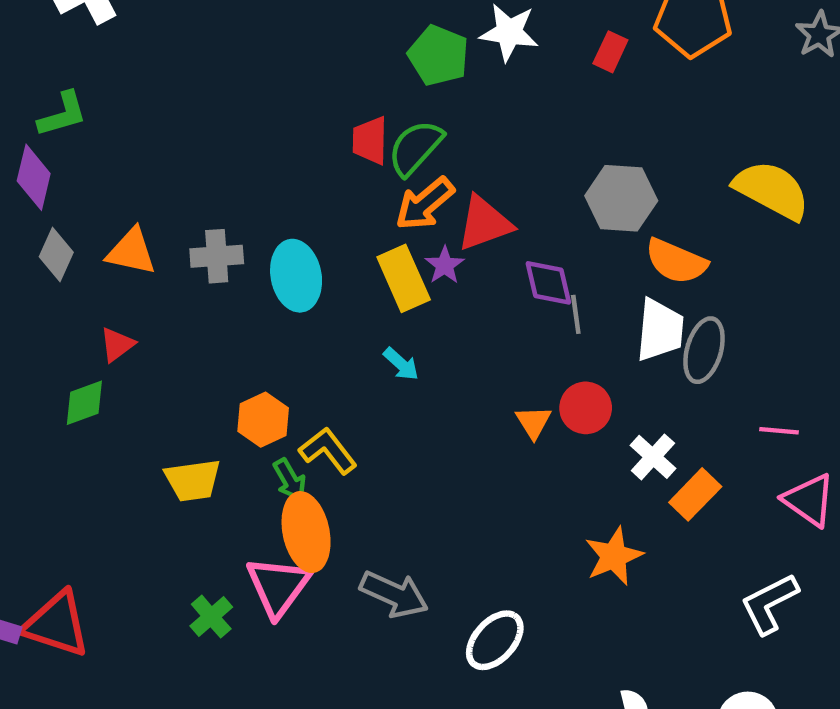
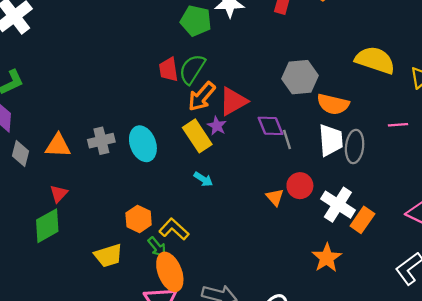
green diamond: (84, 403) -> (47, 226), size x1.4
pink line: (779, 431) -> (398, 125), moved
white cross: (653, 457) -> (338, 205), size x1.4

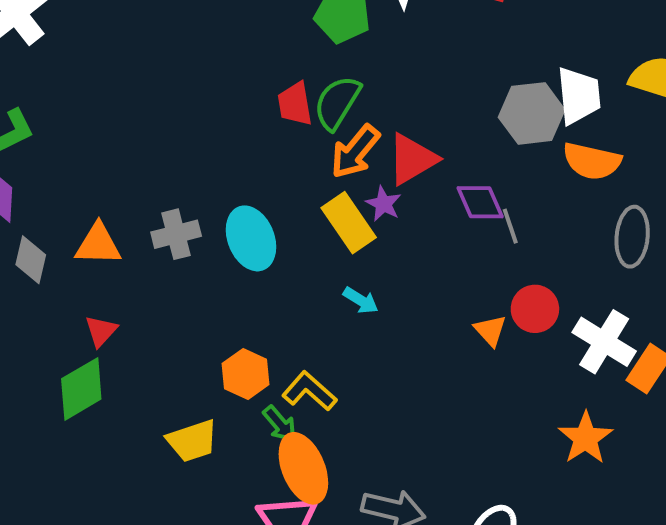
white trapezoid: (331, 140) -> (579, 96), moved

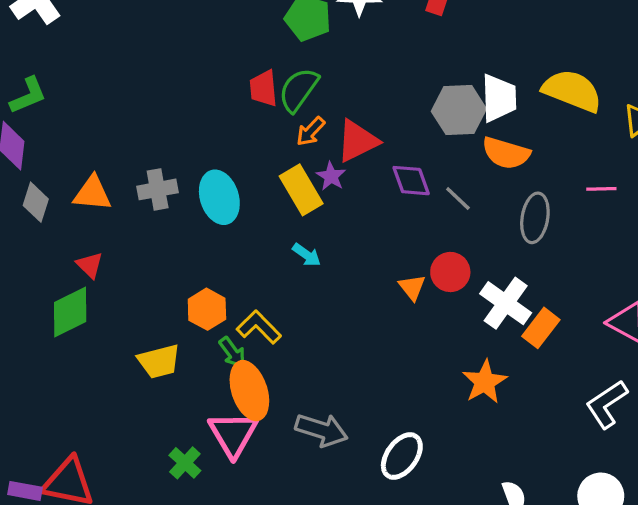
orange arrow: (355, 152) -> (311, 131), size x0.7
gray line: (510, 226) -> (458, 199), moved, turned -32
red triangle: (101, 331) -> (90, 265), turned -32

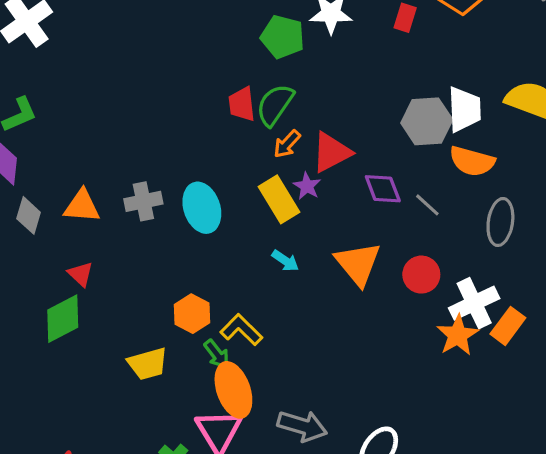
orange triangle: (412, 287) -> (358, 264), moved, size x1.8
white cross: (506, 303) -> (474, 303), turned 30
orange star: (485, 382) -> (458, 335), moved

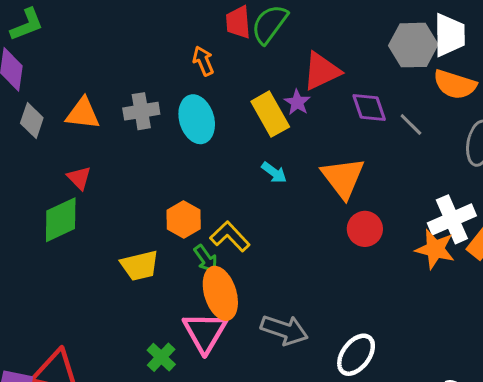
orange arrow: (287, 144) -> (203, 61), moved, turned 112
red circle: (421, 275) -> (365, 229), moved
orange star: (458, 335) -> (435, 249), turned -30

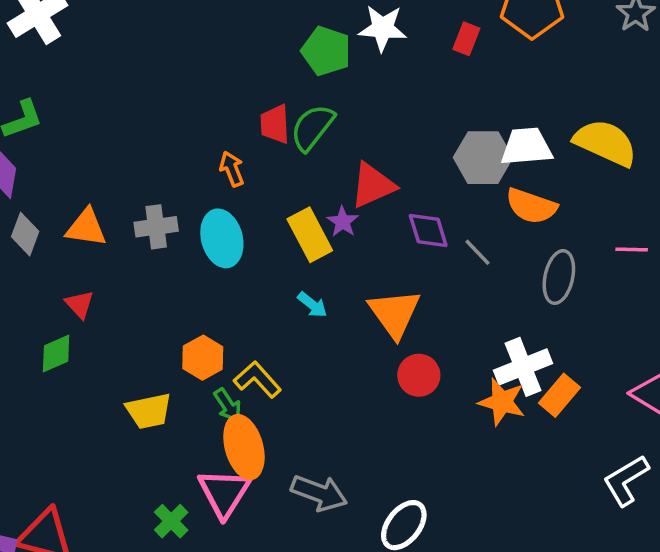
white trapezoid: (449, 35) -> (526, 147), turned -96
green diamond: (61, 220) -> (56, 354), size x0.7

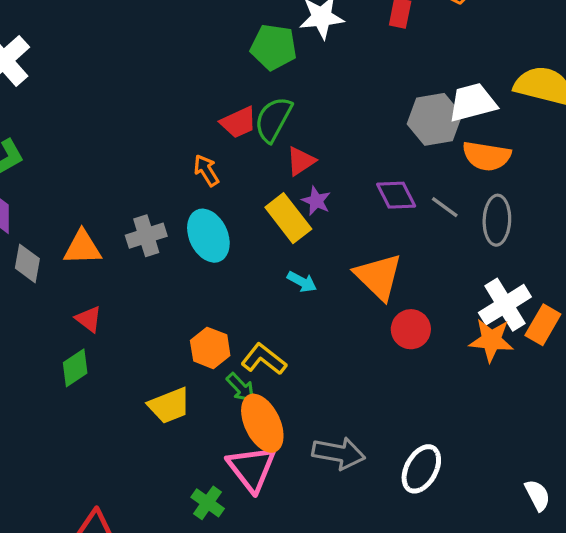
red trapezoid: (275, 124) -> (238, 122), turned -102
red triangle: (373, 185) -> (301, 161), moved, size x0.7
gray ellipse: (559, 277) -> (497, 220), moved

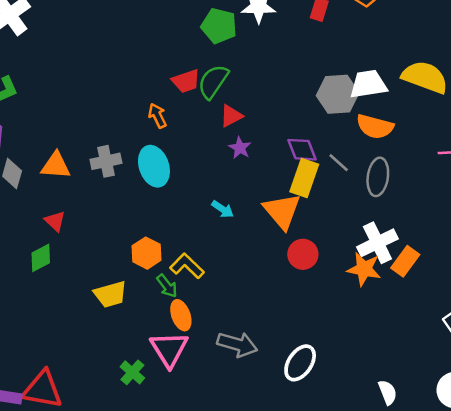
yellow rectangle: (288, 218) -> (304, 178), moved, turned 51
orange ellipse: (262, 423) -> (181, 315), size x0.7

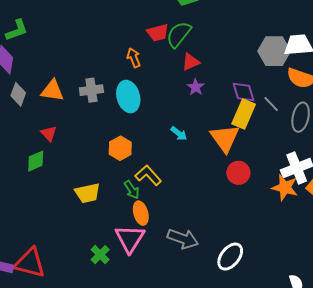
orange hexagon: (147, 253) -> (120, 148), moved

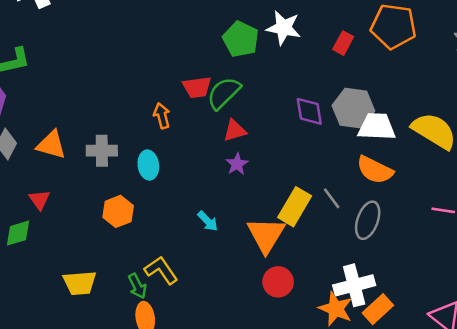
gray hexagon: (274, 51) -> (353, 108), moved
purple diamond: (244, 92) -> (309, 111), moved
cyan ellipse: (128, 97) -> (148, 165), size x0.7
orange hexagon: (120, 148) -> (118, 211), moved

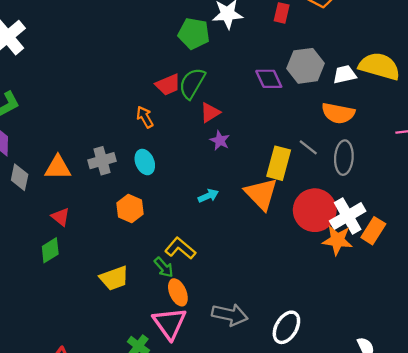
white trapezoid: (377, 127) -> (345, 74), moved, size x0.7
cyan arrow: (208, 221) -> (208, 196), turned -54
red circle: (278, 282) -> (315, 210), moved, size x1.6

